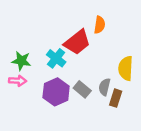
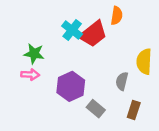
cyan cross: (56, 58) -> (72, 30), moved
gray rectangle: (82, 89) -> (96, 109), moved
brown rectangle: (116, 98) -> (134, 110), moved

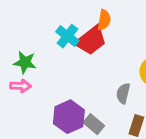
orange semicircle: (117, 16) -> (104, 20), moved
purple hexagon: (71, 86) -> (69, 117), moved

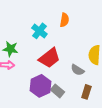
red trapezoid: (91, 40) -> (49, 58), moved
gray semicircle: (123, 93) -> (77, 70), turned -72

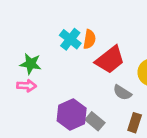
orange semicircle: (64, 20) -> (89, 39), moved
red trapezoid: (49, 58) -> (110, 60), moved

